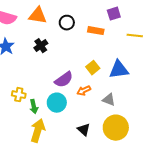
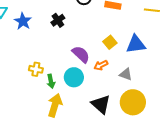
purple semicircle: (64, 80) -> (81, 54), turned -102
black triangle: (84, 130) -> (101, 104), size x1.5

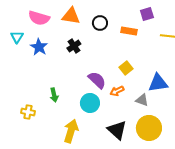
blue triangle: (136, 44) -> (158, 83), moved
yellow cross: (36, 69) -> (28, 112), moved
green arrow: (51, 81) -> (54, 95), moved

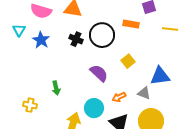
black circle: (100, 23) -> (102, 35), moved, size x1.6
black cross: (74, 46) -> (76, 39), turned -32
orange arrow: (117, 91) -> (119, 97), moved
cyan circle: (90, 103) -> (94, 108), moved

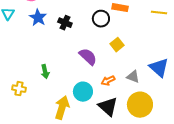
black circle: (102, 35) -> (101, 19), moved, size x0.7
blue star: (41, 40) -> (38, 18), moved
blue triangle: (160, 76) -> (159, 68), moved, turned 50

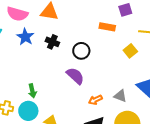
black circle: (101, 19) -> (81, 51), moved
yellow square: (117, 45) -> (130, 51), moved
cyan circle: (83, 92) -> (28, 111), moved

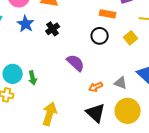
black cross: (52, 42) -> (53, 29), turned 32
black circle: (81, 51) -> (100, 36), moved
cyan circle: (28, 111) -> (13, 74), moved

